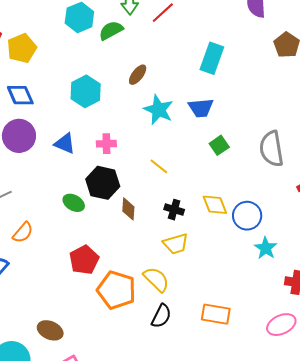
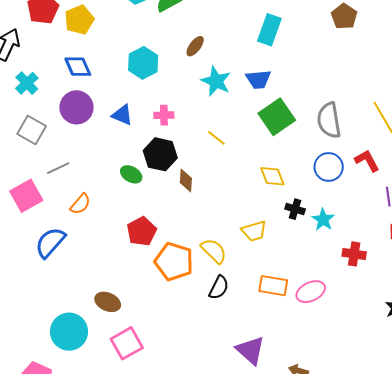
green square: (219, 145) -> (277, 117), size x1.8
black cross: (174, 210) -> (295, 209), moved
blue circle: (247, 216) -> (329, 167), moved
yellow trapezoid: (176, 244) -> (254, 231), moved
pink ellipse: (281, 325) -> (311, 292), moved

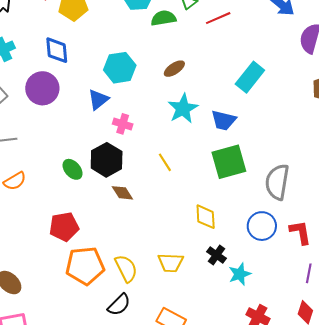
blue triangle: (122, 115) -> (98, 100), moved, turned 40
brown diamond: (186, 180) -> (122, 193), turned -55
orange pentagon: (174, 262) -> (85, 266), turned 30

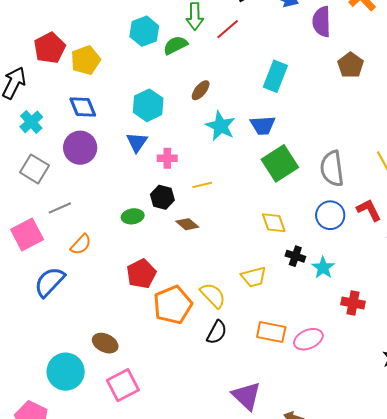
black hexagon: (107, 160) -> (162, 197), size x0.7
yellow line: (165, 162) -> (202, 185), moved, turned -54
green ellipse: (73, 169) -> (133, 216), turned -40

